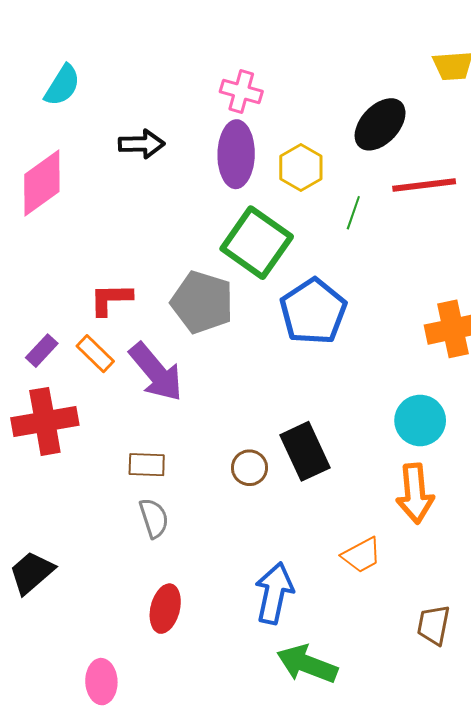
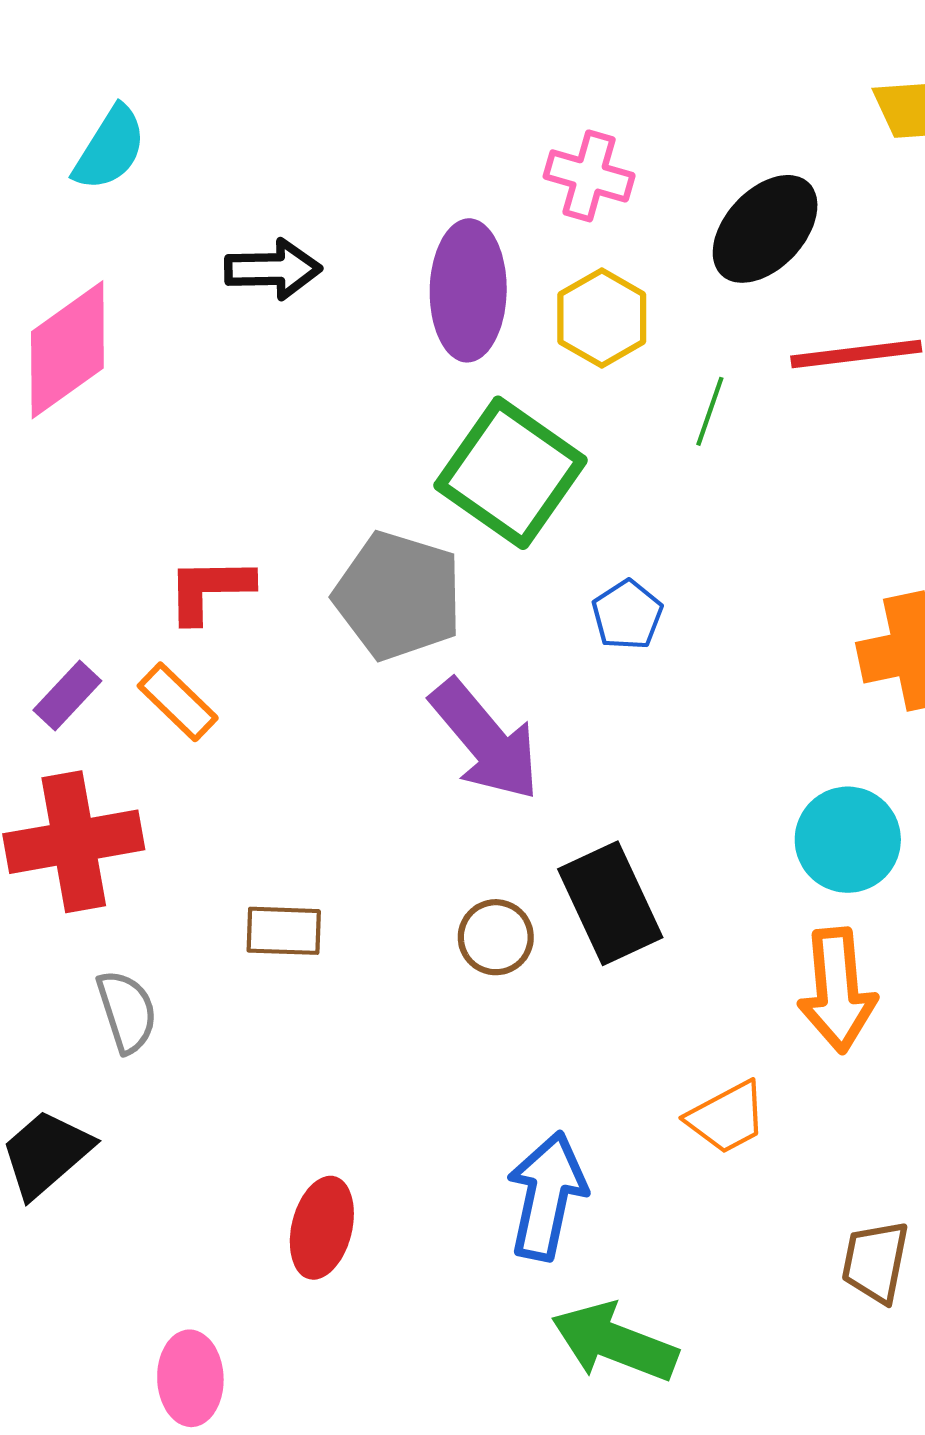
pink cross: (241, 91) -> (589, 176), moved
blue pentagon: (313, 311) -> (627, 615), size x0.5
purple arrow: (156, 372) -> (485, 740), moved
gray semicircle: (154, 518) -> (127, 1011), moved

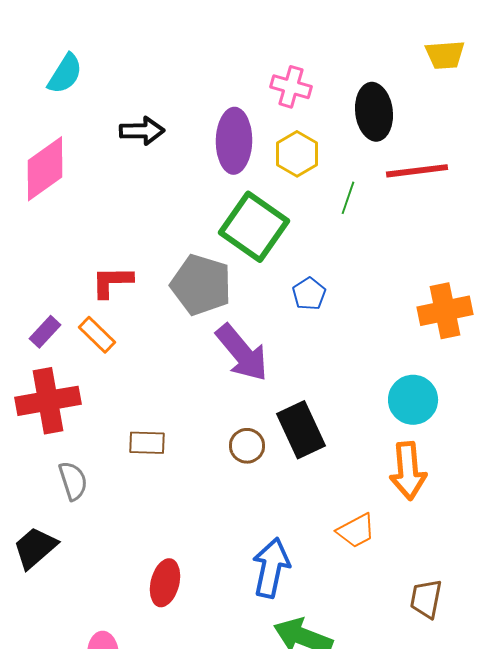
black ellipse: (765, 229) -> (374, 112), turned -50

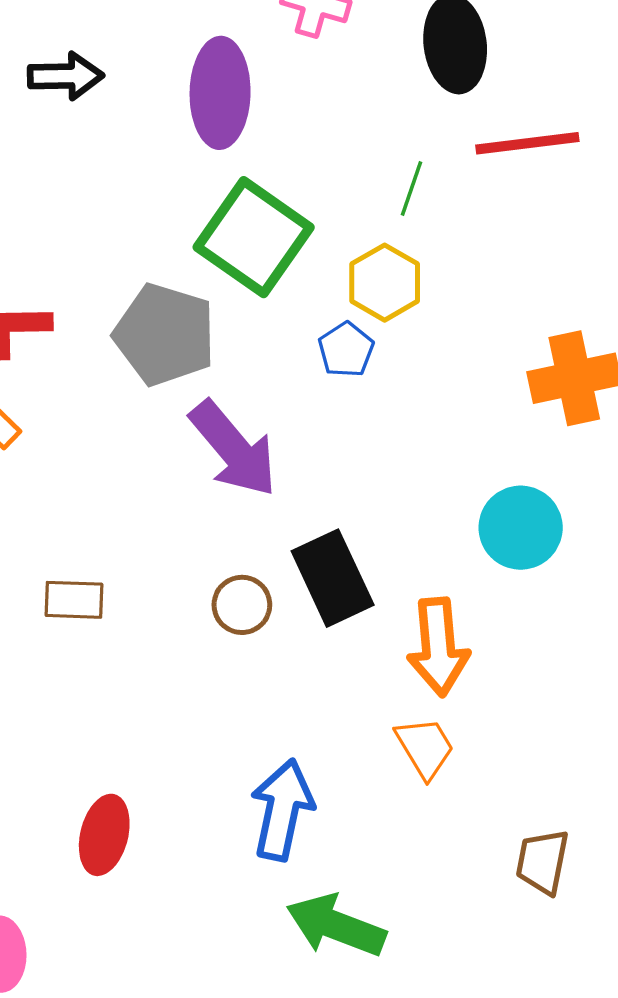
yellow hexagon: (297, 154) -> (385, 283), moved
orange arrow: (408, 471) -> (438, 647), moved
orange trapezoid: (356, 531) -> (425, 748), turned -93

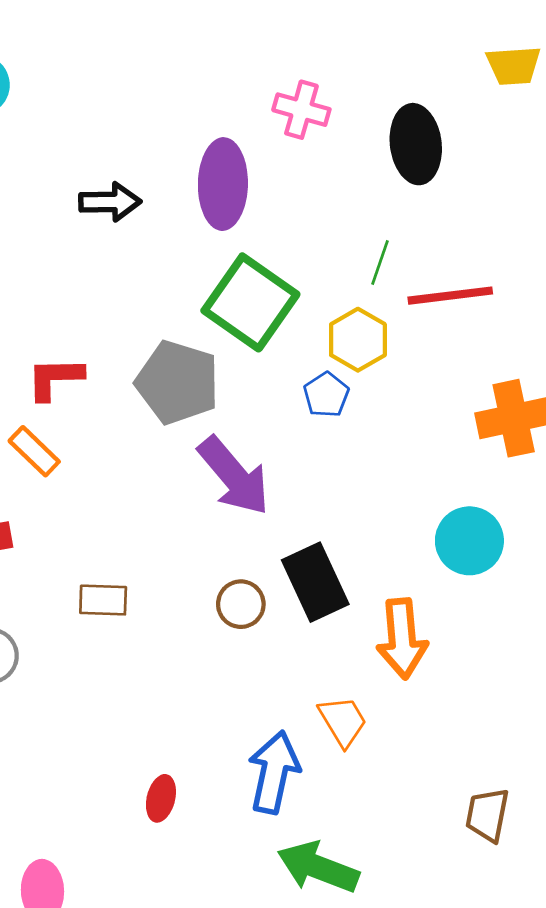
black arrow: (66, 76) -> (110, 202), moved
red line: (527, 143) -> (450, 296), moved
orange trapezoid: (425, 748) -> (343, 721), moved
red ellipse: (104, 835) -> (161, 798), moved, size x0.7

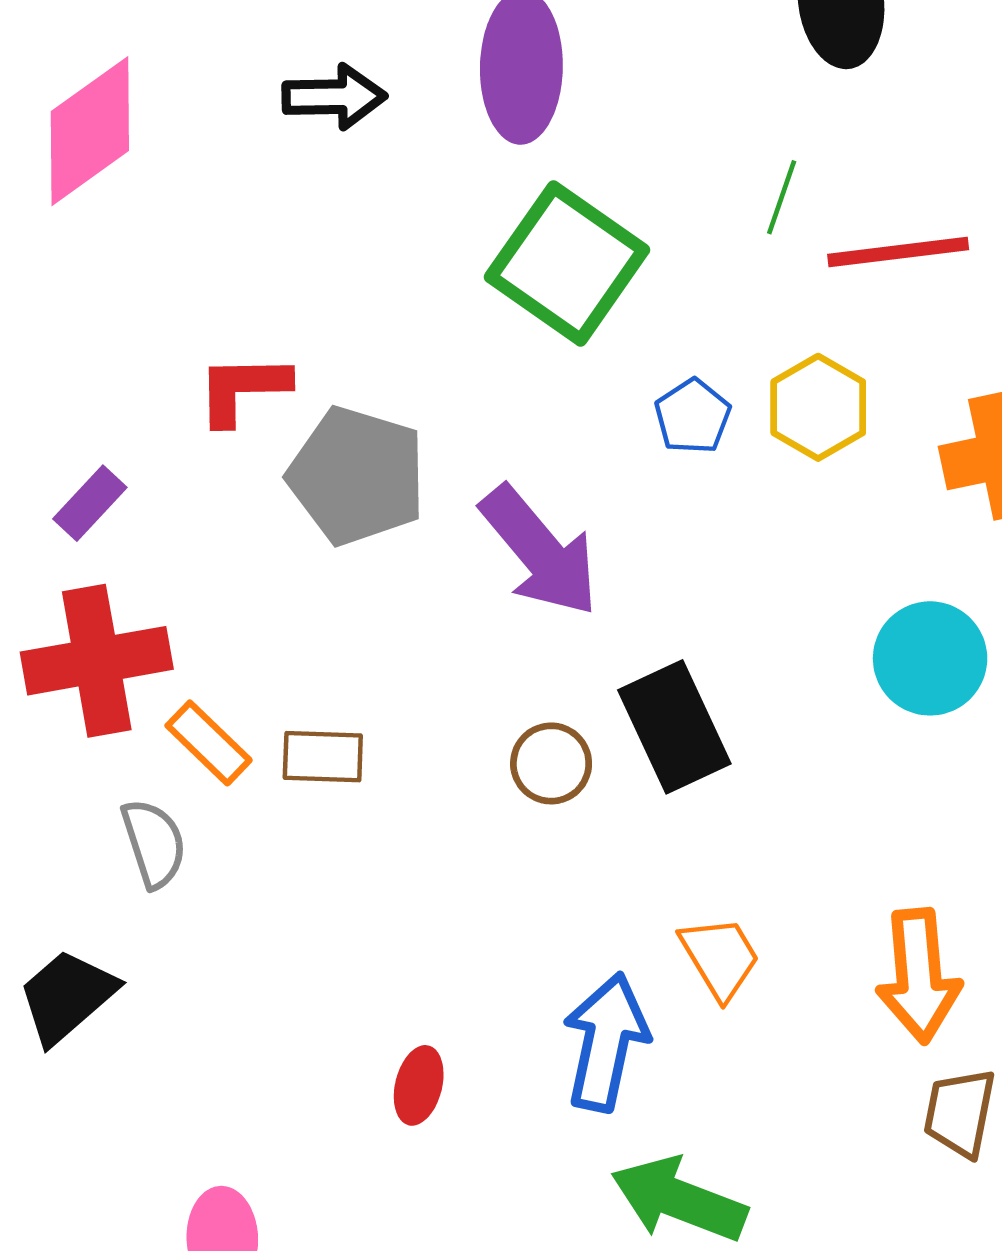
yellow hexagon: (358, 340) -> (818, 407), moved
gray pentagon: (177, 382) -> (357, 476), moved
orange rectangle: (34, 451) -> (209, 743), moved
orange arrow: (402, 639) -> (919, 976), moved

